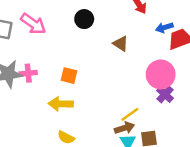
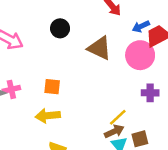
brown triangle: (121, 44) -> (99, 48), size x1.5
pink circle: (161, 74) -> (140, 55), moved
purple cross: (165, 94) -> (150, 93), turned -35

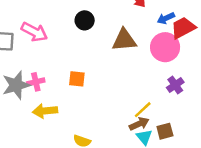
brown triangle: (99, 48) -> (124, 40), turned -30
purple cross: (150, 93) -> (175, 85), turned -35
yellow arrow: (48, 116) -> (45, 111), moved

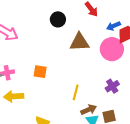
black circle: (85, 20) -> (58, 19), moved
purple cross: (175, 85) -> (112, 86), moved
yellow line: (143, 110) -> (76, 92), moved, turned -35

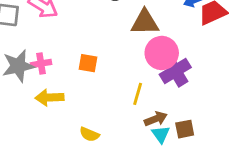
pink circle: (112, 49) -> (162, 53), moved
purple cross: (112, 86) -> (175, 71), moved, size x1.5

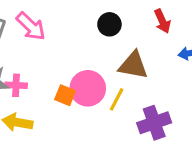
pink circle: (162, 53) -> (88, 88), moved
yellow line: (138, 94) -> (117, 99), moved

